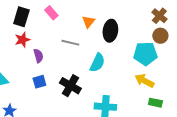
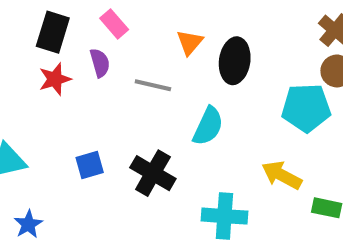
purple semicircle: (38, 56) -> (100, 63), moved
yellow arrow: (144, 81) -> (282, 175), moved

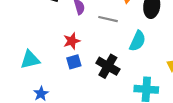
red star: (55, 79) -> (72, 41), moved

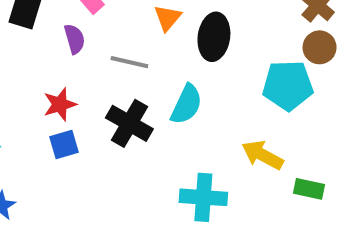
black cross: (108, 66) -> (129, 123), moved

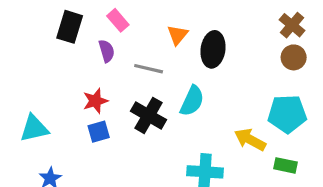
cyan pentagon: (288, 85) -> (287, 114), moved

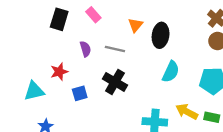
purple semicircle: (107, 51) -> (85, 49), moved
red star: (95, 101) -> (59, 72), moved
cyan semicircle: (192, 101) -> (171, 72), moved
yellow arrow: (250, 140) -> (187, 112), moved

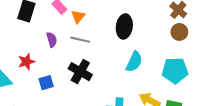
orange triangle: (135, 25) -> (78, 17), moved

